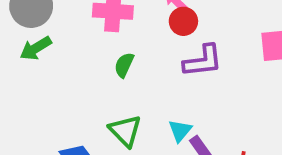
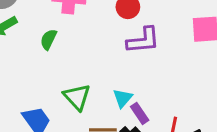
green semicircle: (124, 65) -> (49, 39), moved

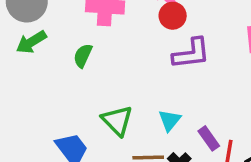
purple rectangle: (140, 113) -> (209, 138), moved

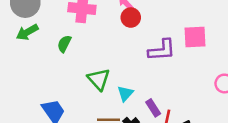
purple L-shape: (191, 54) -> (162, 50), moved
green triangle: (117, 121) -> (99, 79), moved

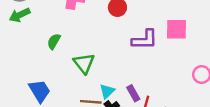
green semicircle: (64, 44) -> (54, 41), moved
cyan triangle: (125, 93) -> (107, 91), moved

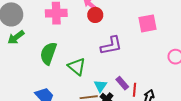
purple L-shape: (145, 40) -> (111, 46), moved
green semicircle: (54, 41) -> (48, 53), size x1.6

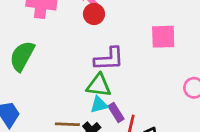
green triangle: (77, 67) -> (99, 85), moved, turned -42
cyan triangle: (100, 86) -> (99, 105), moved, turned 32

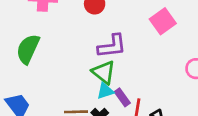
pink square: (163, 37) -> (163, 21), turned -30
green triangle: (99, 85) -> (104, 72), turned 35

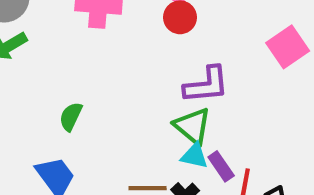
green semicircle: (28, 49) -> (71, 117), moved, size x0.6
cyan triangle: (105, 91) -> (194, 156), turned 30

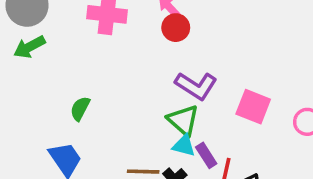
pink square: (288, 47) -> (253, 107), moved, turned -36
purple L-shape: (206, 85) -> (196, 86), turned 36

